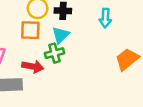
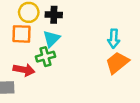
cyan arrow: (105, 18) -> (114, 39), moved

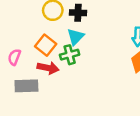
orange square: (22, 34) -> (46, 45), moved, turned 36

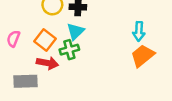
pink semicircle: (14, 57) -> (13, 39), moved

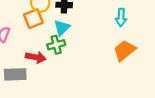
cyan arrow: (139, 31) -> (121, 17), moved
orange square: (45, 40) -> (33, 19), moved, turned 30

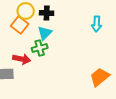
orange square: (33, 19) -> (20, 25), turned -30
orange trapezoid: (124, 50) -> (100, 77), moved

